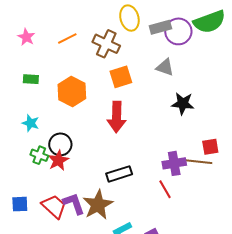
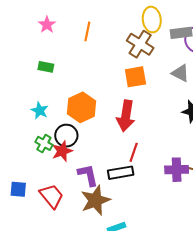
orange line: (67, 38) -> (87, 31), turned -60
brown cross: (106, 44) -> (140, 44), moved
orange hexagon: (72, 92) -> (82, 107), moved
red line: (165, 189) -> (134, 152), moved, turned 42
purple L-shape: (74, 204) -> (88, 175), moved

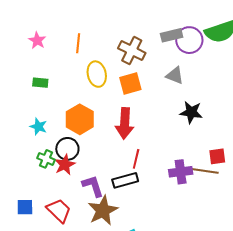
yellow ellipse: (152, 20) -> (97, 74), moved

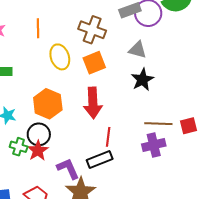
black star: (191, 112) -> (142, 80), moved, turned -30
brown line: (205, 171) -> (158, 124), moved

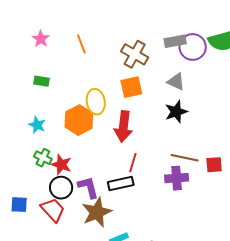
orange line: (38, 28) -> (81, 44), turned -30
yellow ellipse: (60, 57) -> (96, 102), moved
black circle: (39, 134) -> (61, 188), moved
red star: (38, 151) -> (61, 165), turned -30

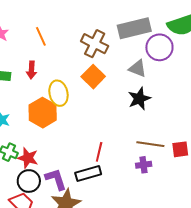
gray rectangle: (175, 41) -> (134, 28), size x1.5
purple circle: (193, 47) -> (159, 47), moved
orange square: (131, 87) -> (93, 77), turned -30
red arrow: (123, 127) -> (31, 70), moved, size x0.6
purple cross: (177, 178) -> (144, 165), size x0.7

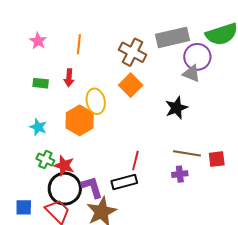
orange line: (41, 36) -> (79, 44), turned 30
gray triangle: (138, 68) -> (191, 74), moved
black circle: (29, 181) -> (65, 189), size x1.4

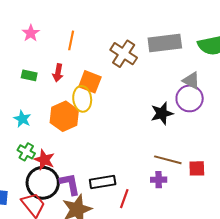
purple circle: (197, 57) -> (190, 98), moved
gray triangle: (191, 74) -> (191, 81), moved
orange square: (131, 85) -> (90, 82), moved, turned -30
red line: (135, 161) -> (124, 199), moved

